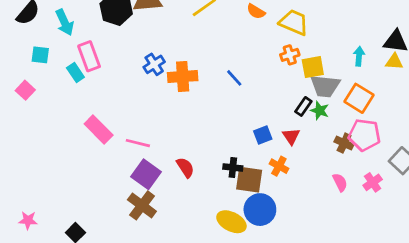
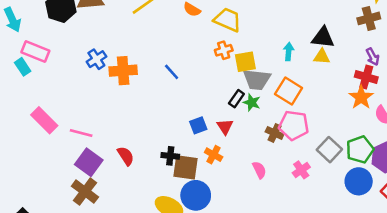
pink rectangle: (89, 56) -> (35, 52), turned -48
pink semicircle: (340, 182) -> (259, 170), moved

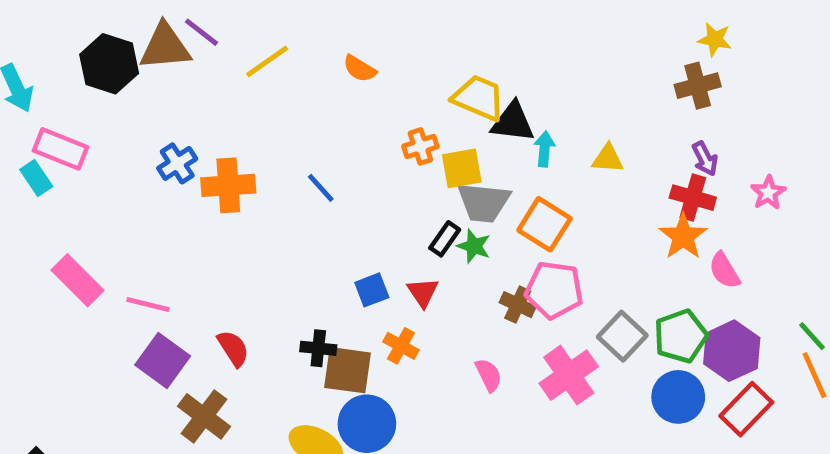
yellow trapezoid: (228, 20) -> (479, 98), moved
black triangle: (323, 38) -> (513, 122), moved
pink cross: (301, 170) -> (569, 375), size x1.6
brown cross: (85, 192) -> (204, 416), moved

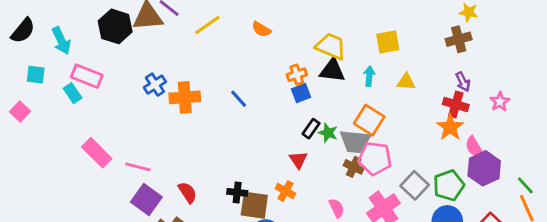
black triangle: (513, 122) -> (332, 70), moved
yellow square: (462, 168) -> (388, 42), moved
gray trapezoid: (484, 202) -> (355, 141), moved
blue square: (372, 290) -> (301, 93), moved
purple hexagon: (732, 351) -> (484, 168), moved

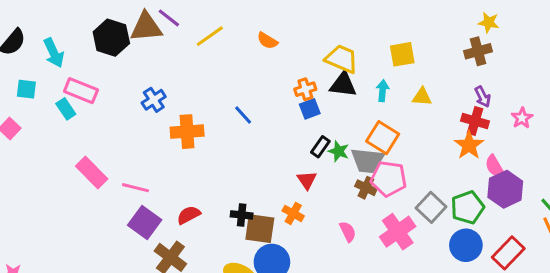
orange cross: (185, 97) -> (187, 132), moved
red semicircle: (188, 192) -> (189, 215), turned -85

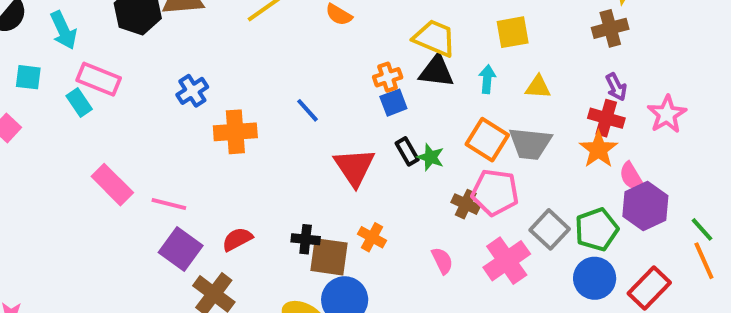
pink star: (522, 118) -> (667, 114), size x1.4
black rectangle: (320, 147) -> (407, 151), turned -65
gray trapezoid: (367, 160) -> (530, 144), moved
red triangle: (307, 180) -> (354, 167), moved, size x1.6

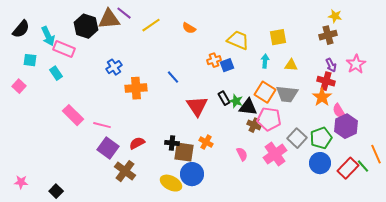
black triangle: (436, 71) -> (248, 107), moved
pink rectangle: (99, 79) -> (64, 49), moved
blue square: (393, 103) -> (227, 65), moved
pink star: (667, 114) -> (356, 64), moved
green line: (702, 229) -> (363, 166), moved

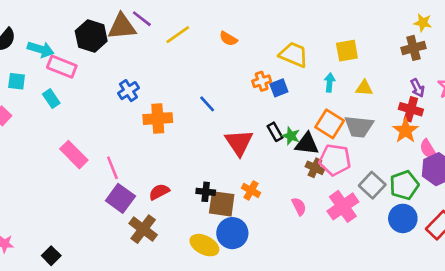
cyan arrow: (48, 36) -> (41, 49), turned -48
pink line: (102, 125) -> (112, 168), turned 54

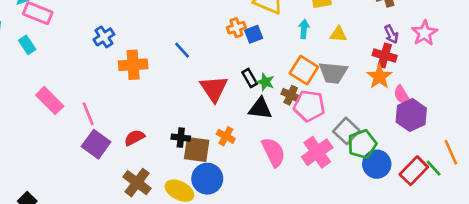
black triangle: (307, 144) -> (260, 108), moved
brown cross: (315, 168) -> (291, 95), moved
green pentagon: (404, 185) -> (362, 144), moved
pink semicircle: (299, 206) -> (273, 152), size x1.6
brown cross: (143, 229) -> (137, 183), moved

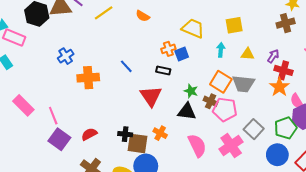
purple arrow: (391, 34) -> (273, 56), moved, turned -120
black rectangle: (250, 78) -> (163, 70), moved, turned -48
green pentagon: (362, 144) -> (286, 128), moved

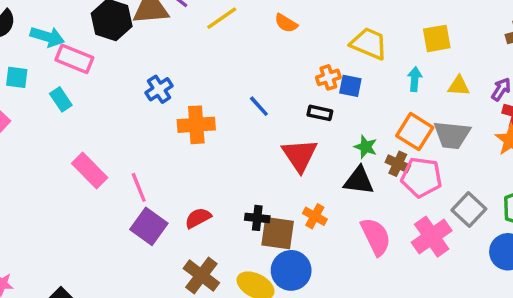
blue square: (182, 54) -> (350, 86), turned 32

